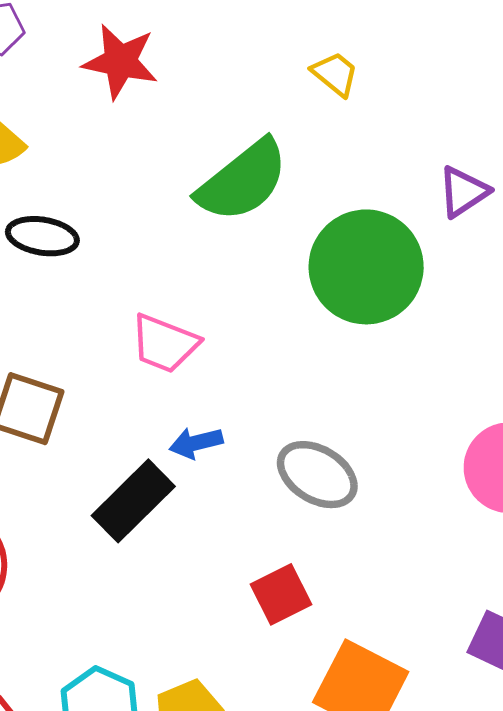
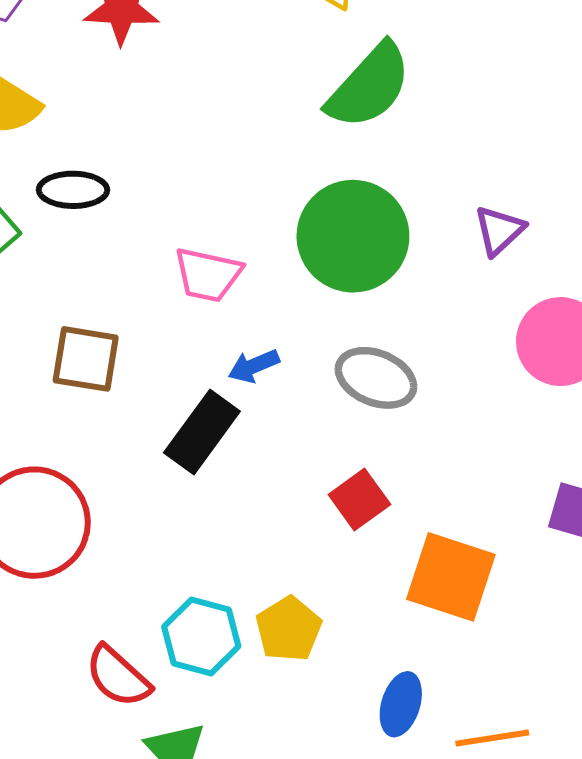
green semicircle: (243, 181) -> (369, 86), moved
purple triangle: (463, 192) -> (499, 230), moved
green circle: (366, 267) -> (353, 236), moved

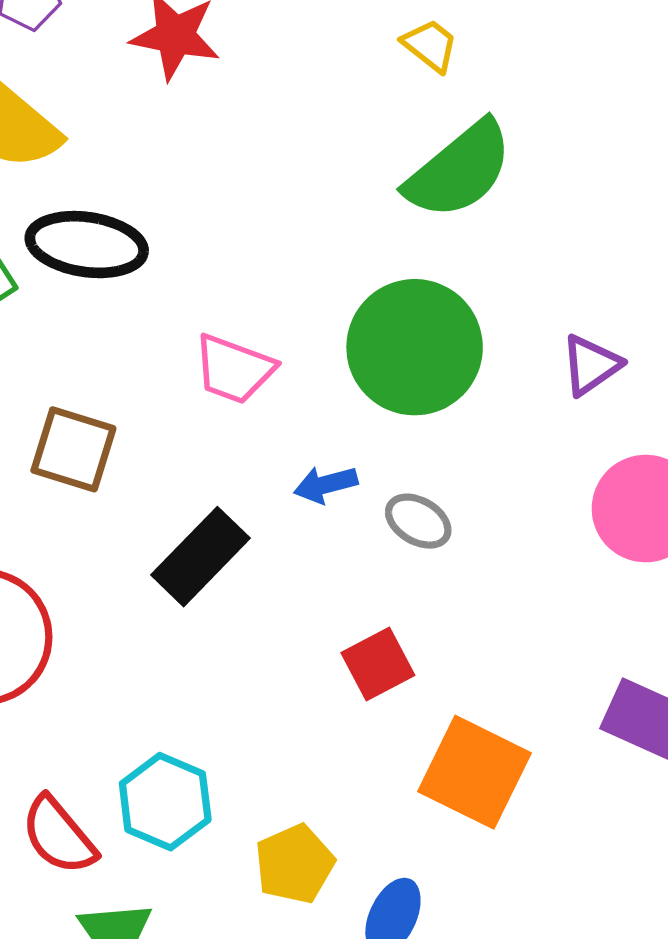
black ellipse: (73, 190) -> (87, 245), size x1.4
blue arrow: (254, 366) -> (326, 485), moved
gray ellipse: (376, 378) -> (418, 521), size x0.7
yellow pentagon: (289, 629) -> (294, 864), moved

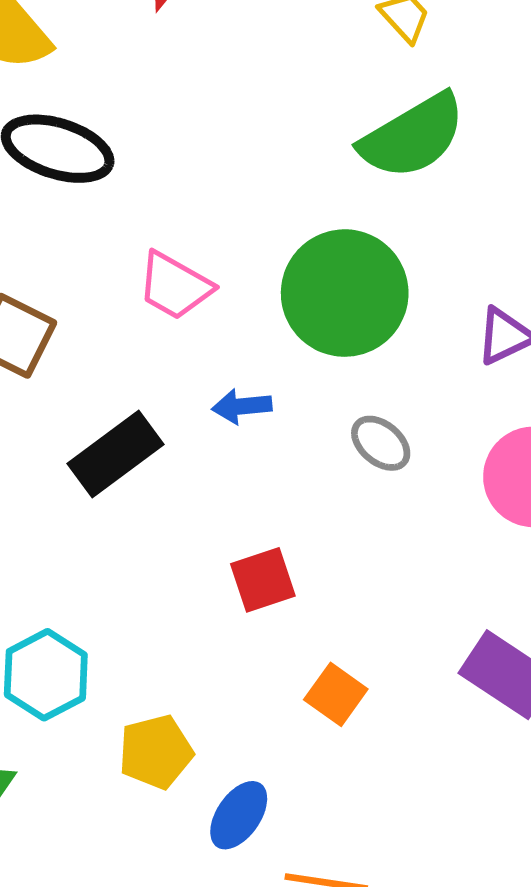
gray ellipse: (418, 521) -> (381, 443), moved
orange square: (475, 772) -> (336, 694), size x0.6

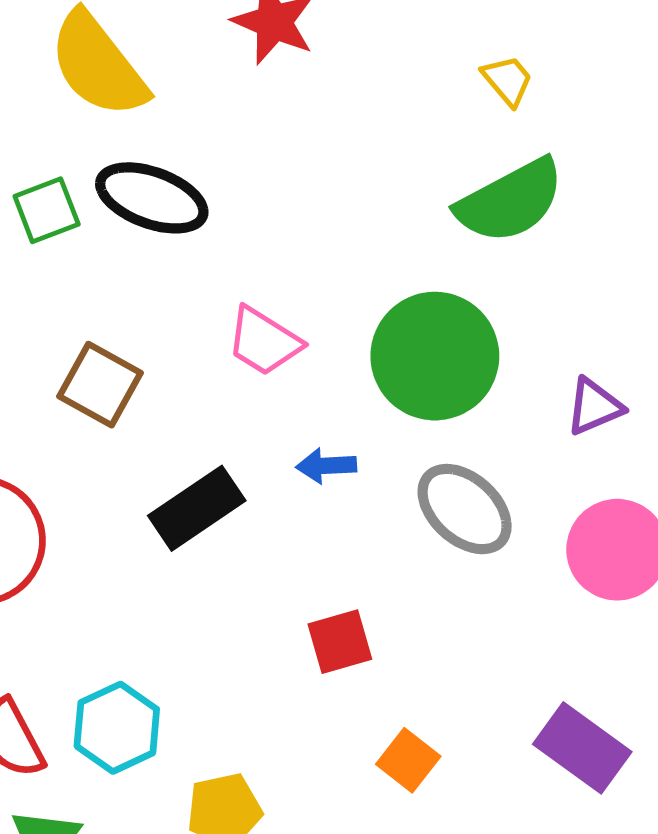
gray ellipse: (381, 443) -> (465, 509), size x1.6

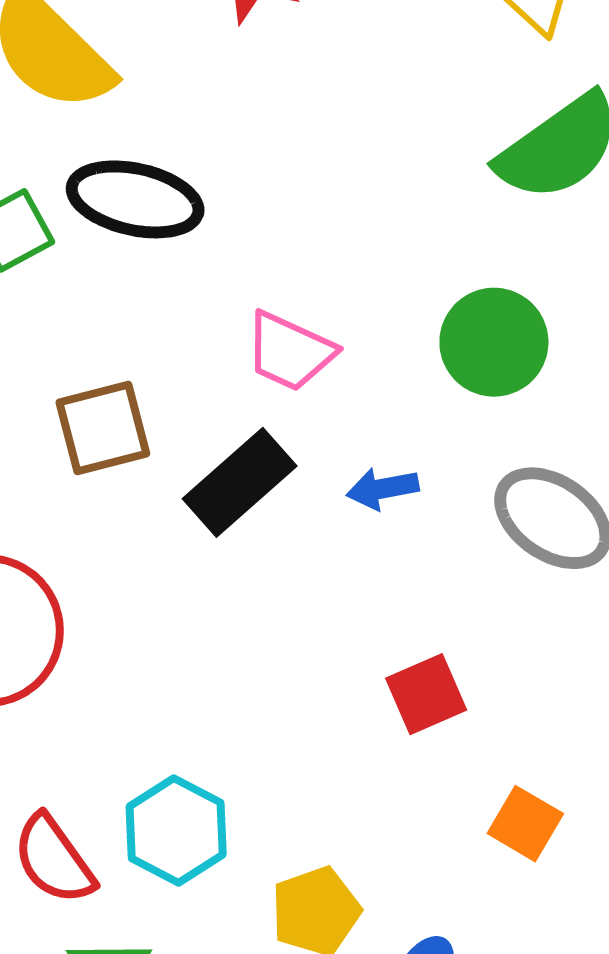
green circle: (435, 356) -> (494, 342), size x0.7
brown square: (100, 385) -> (103, 428), turned -36
black rectangle: (197, 508) -> (240, 482), moved

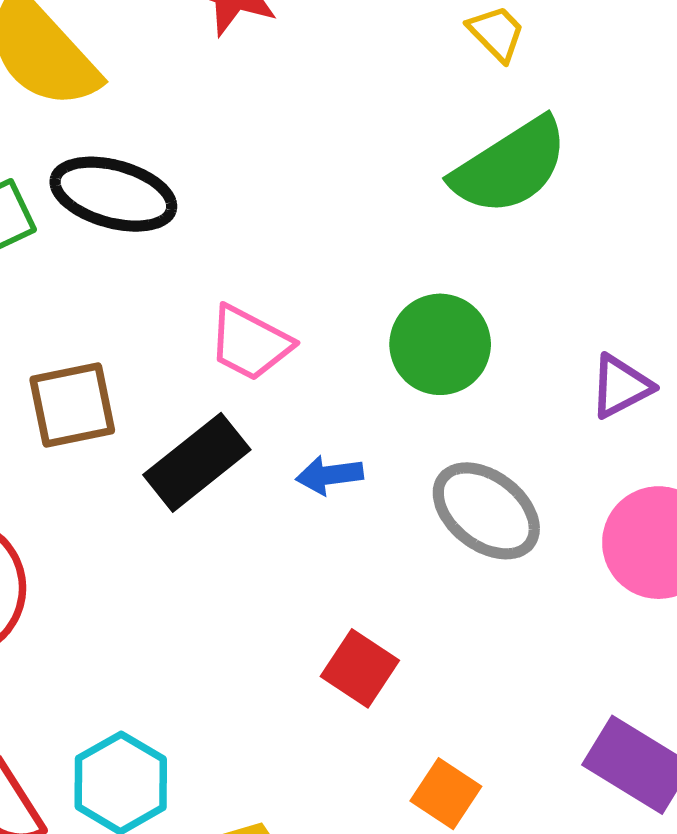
red square: (426, 694) -> (360, 668), turned -36

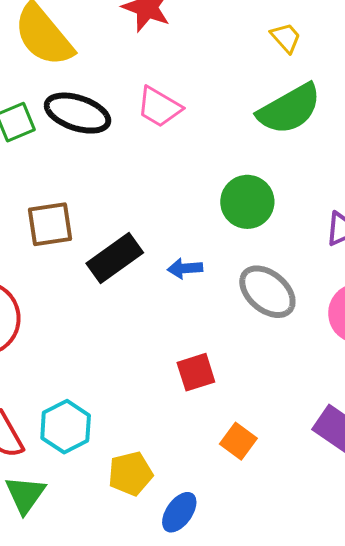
pink trapezoid: (250, 343) -> (159, 107), moved
red square: (360, 668) -> (196, 372), turned 36

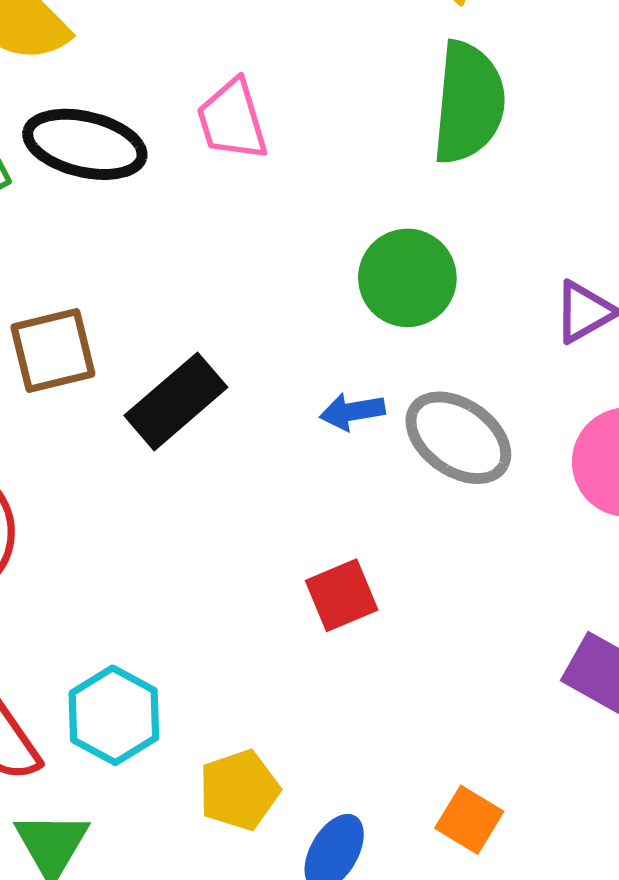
pink trapezoid: (159, 107) -> (232, 120), turned 48
green semicircle: (289, 109) -> (469, 103), turned -50
blue arrow: (185, 268) -> (352, 412), moved
orange square: (238, 441) -> (469, 820), moved

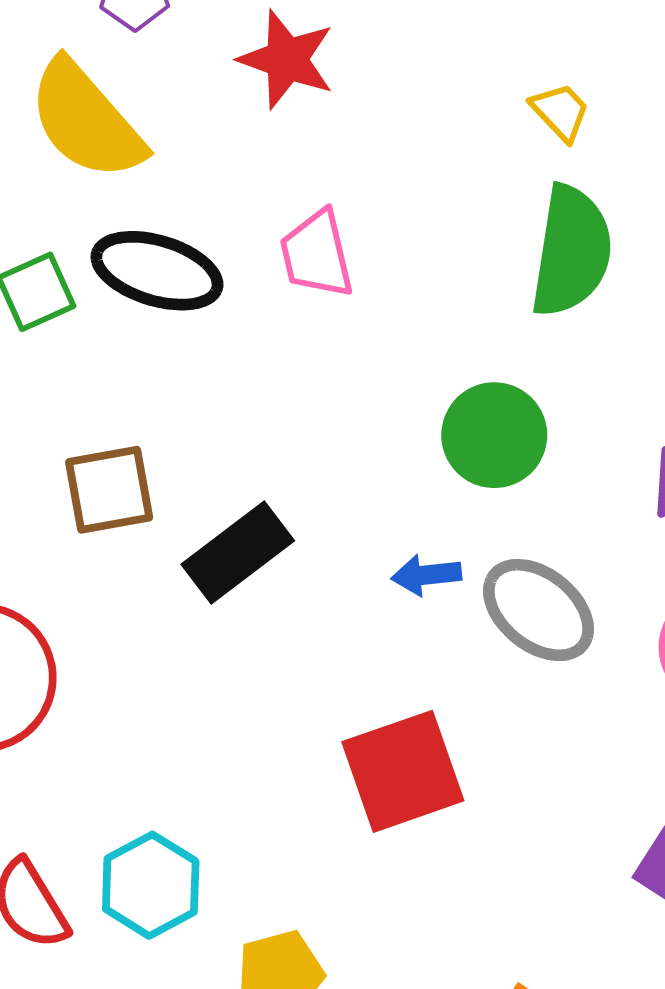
red square: (342, 595) -> (403, 771), size x1.6

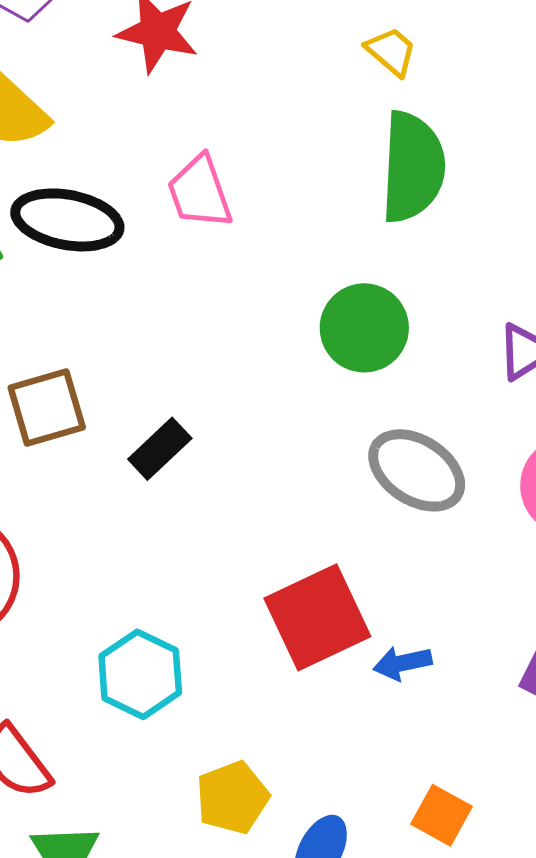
black rectangle: (238, 552) -> (160, 449), size x0.7
blue arrow: (426, 575) -> (402, 663), moved
cyan hexagon: (151, 885) -> (140, 674), moved

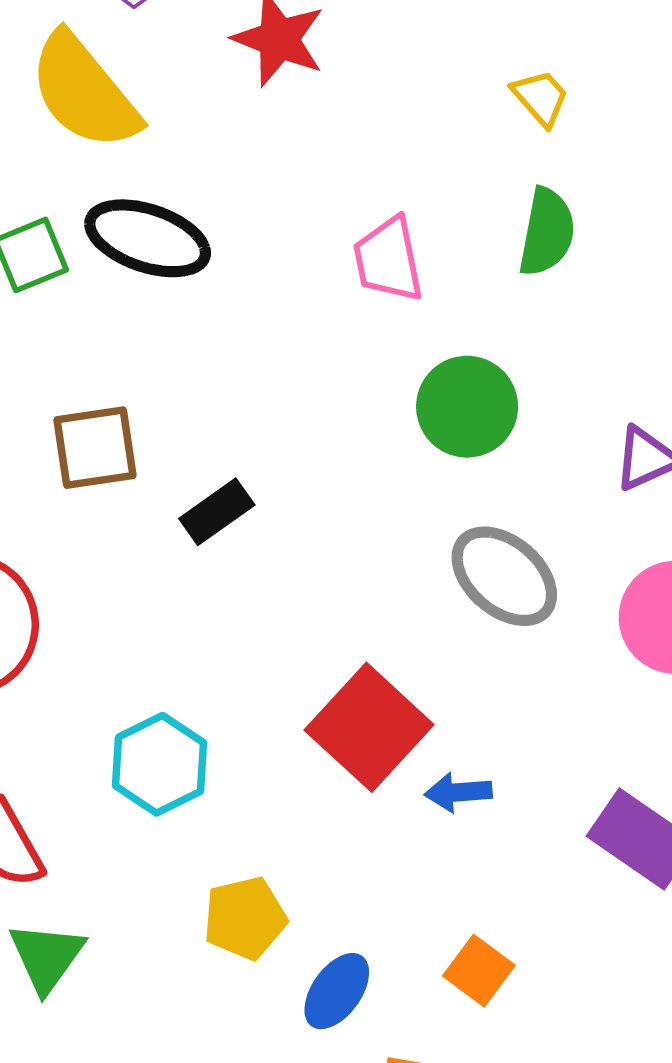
green semicircle: (413, 167) -> (547, 232), size x0.7
pink trapezoid: (200, 192) -> (388, 259), moved
red square: (317, 617) -> (369, 727), turned -30

